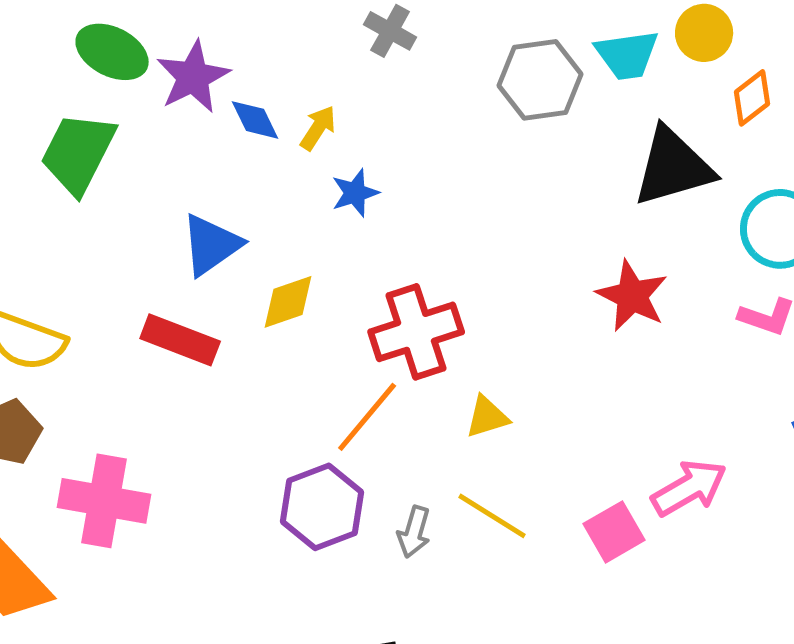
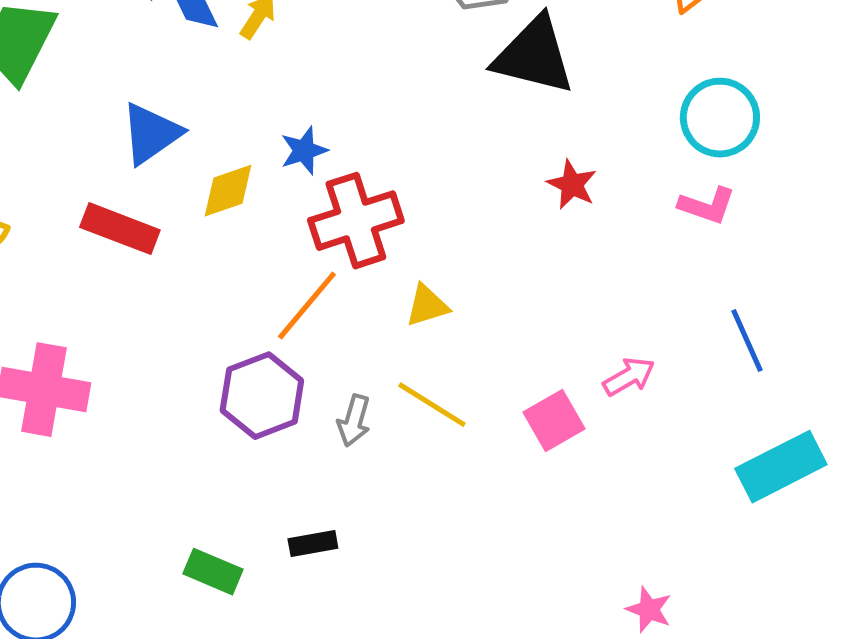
black triangle: (673, 167) -> (534, 56), moved, turned 30
blue star: (355, 193) -> (304, 151), moved
red star: (632, 296) -> (572, 185), size x0.7
pink arrow: (689, 488) -> (629, 377), size x0.7

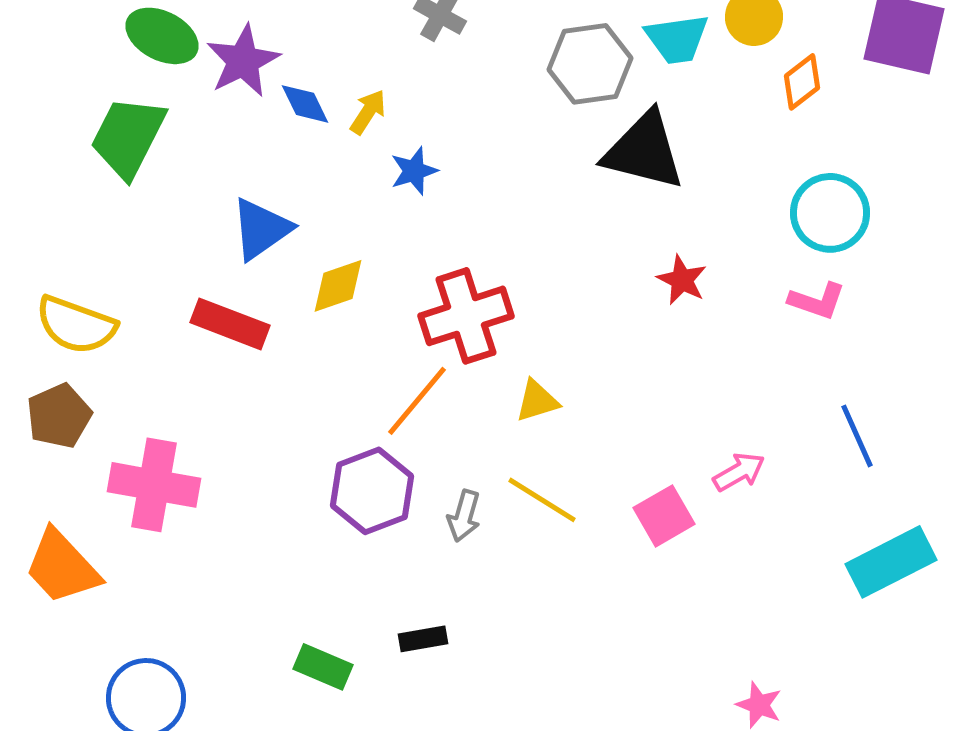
blue star: (304, 151) -> (414, 171), moved

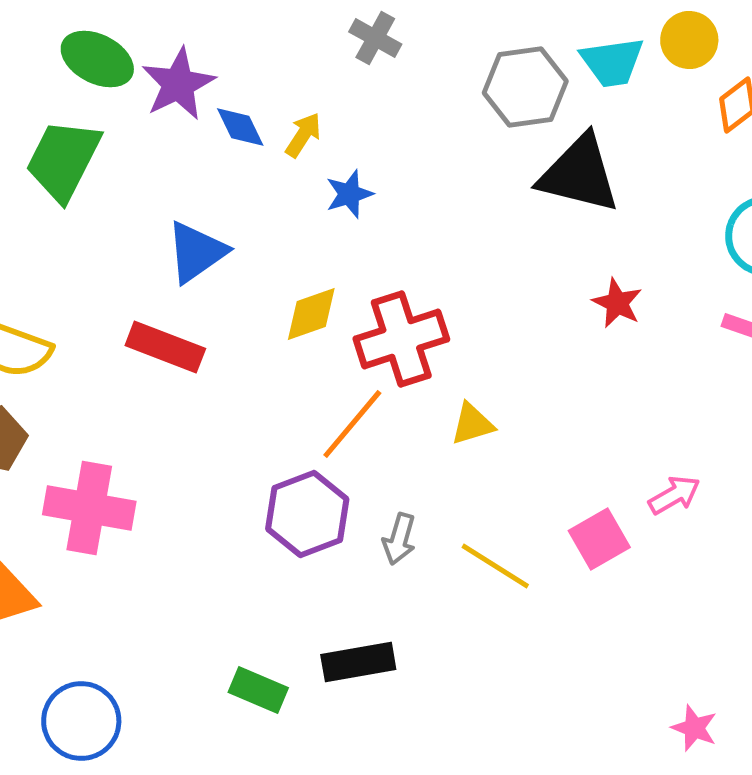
yellow diamond: (338, 286) -> (311, 314), moved
yellow line: (542, 500) -> (495, 566), moved
black rectangle: (423, 639) -> (358, 662), size x1.5

